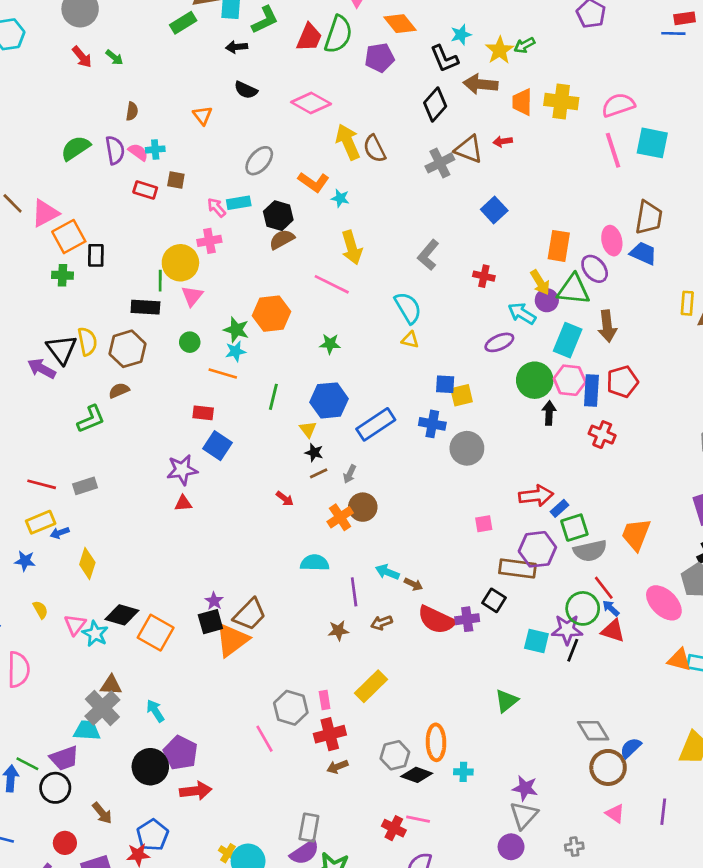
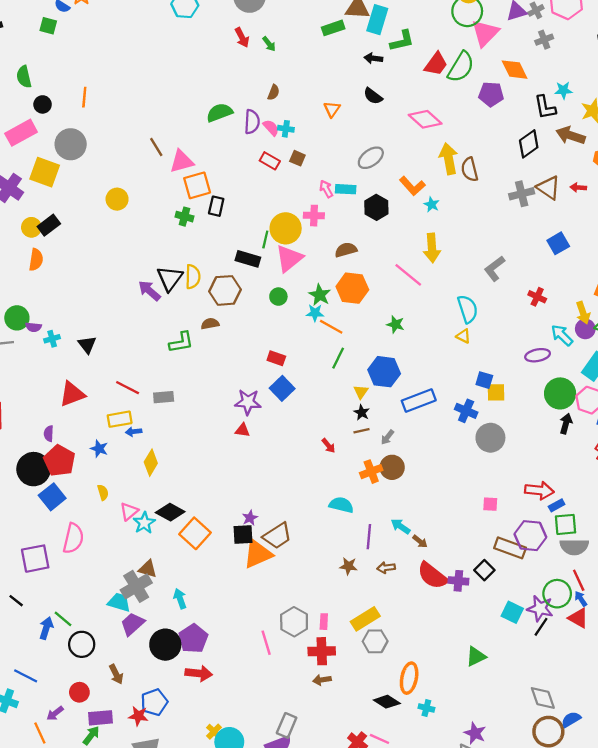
brown semicircle: (282, 239) -> (346, 250), moved
pink triangle: (192, 296) -> (289, 258), size x1.5
orange line: (223, 373) -> (331, 327), moved
gray hexagon: (395, 755) -> (375, 641), moved
purple trapezoid: (64, 758) -> (132, 624), moved, turned 145

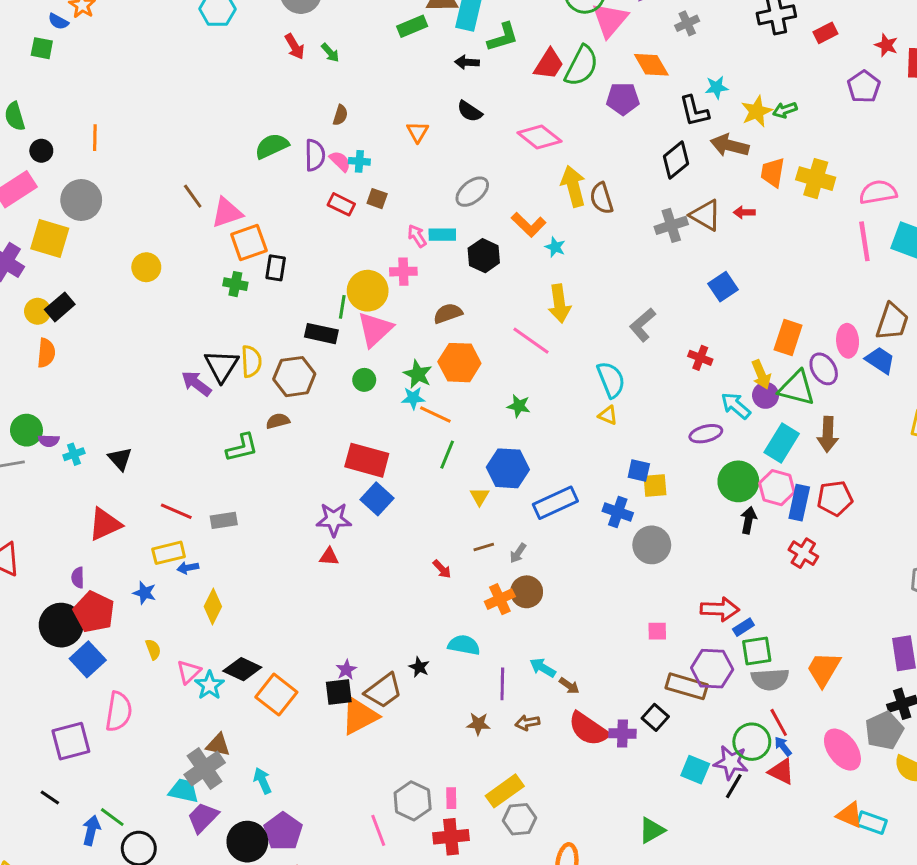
red rectangle: (276, 358) -> (367, 460), size x1.8
black star: (362, 412) -> (419, 667), moved

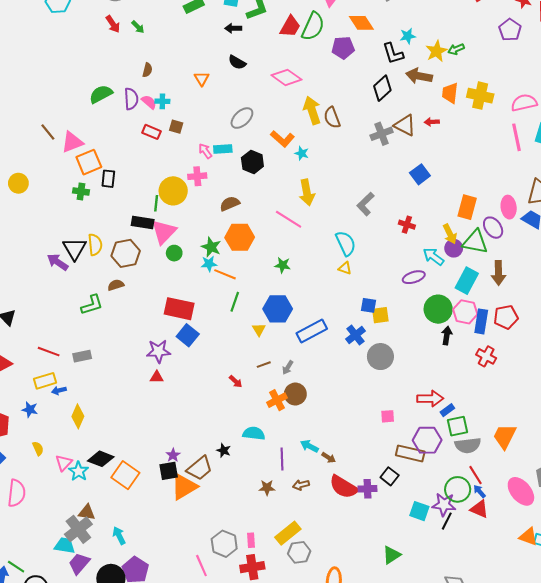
pink triangle: (375, 329) -> (164, 232), moved
blue cross: (618, 512) -> (356, 335), turned 36

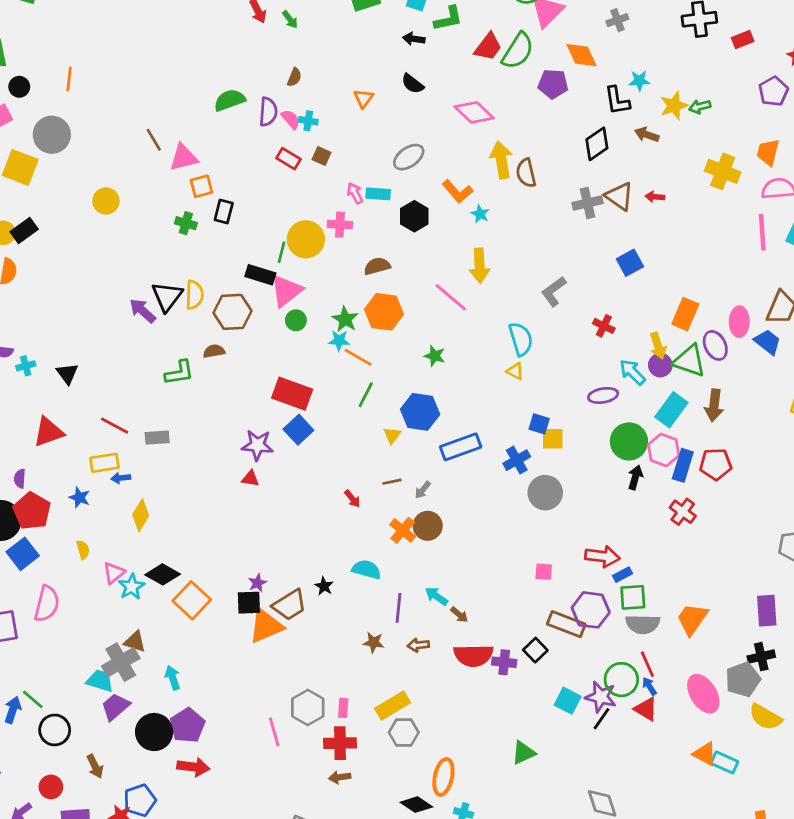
brown arrow: (419, 76) -> (647, 135), size x0.7
orange trapezoid: (450, 93) -> (768, 152), moved
orange square: (89, 162) -> (201, 186), size x0.7
orange cross: (277, 400) -> (403, 530), turned -30
red semicircle: (344, 487) -> (473, 655), turned -40

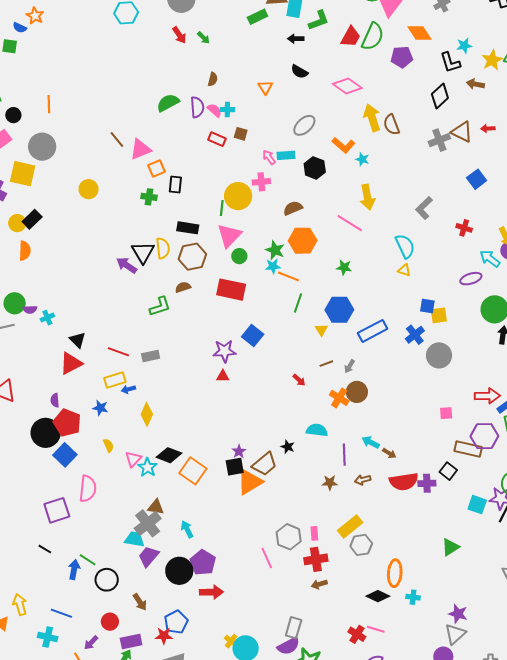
black rectangle: (260, 275) -> (188, 228), moved
black triangle: (67, 374) -> (78, 340), moved
red rectangle: (292, 394) -> (231, 290), moved

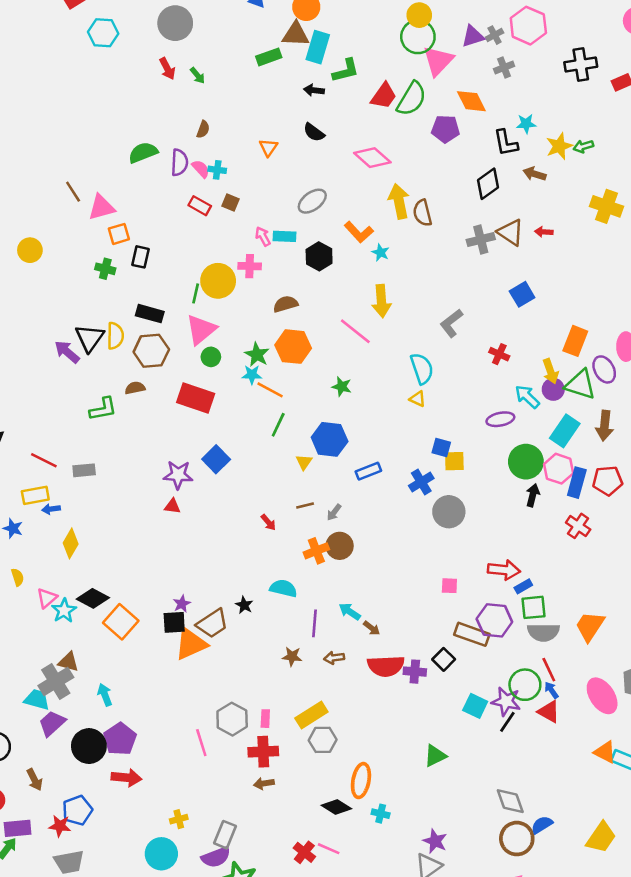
blue rectangle: (373, 331) -> (368, 471), size x0.7
orange cross: (339, 398) -> (316, 551), turned 30
yellow cross: (231, 641) -> (179, 819), moved, turned 32

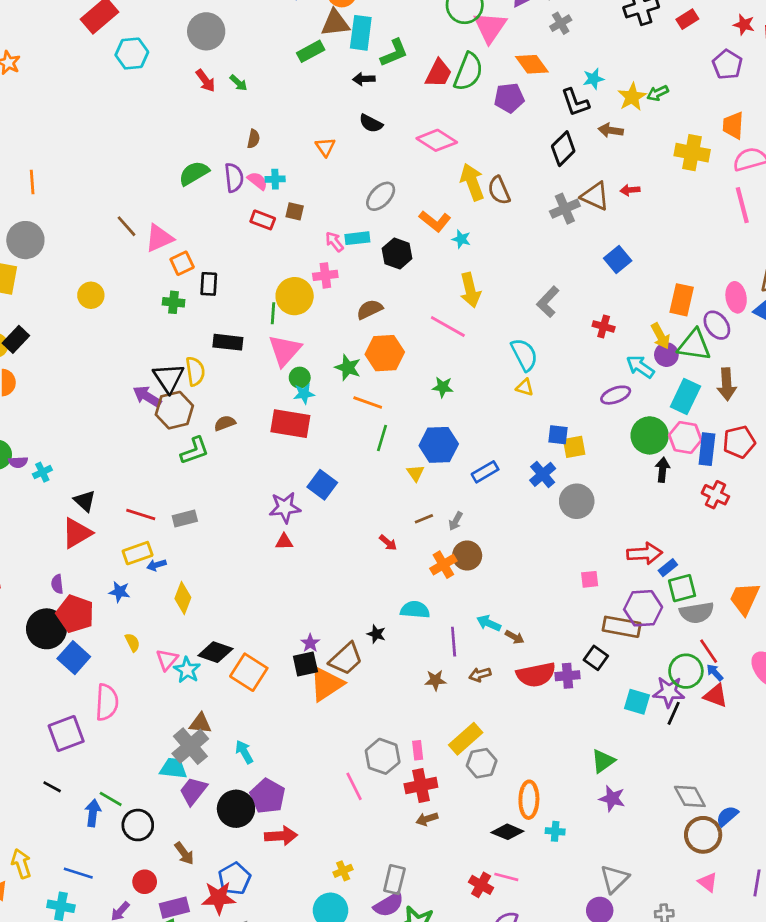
brown hexagon: (151, 351) -> (174, 410), moved
cyan star: (252, 375) -> (304, 394), moved
red star: (60, 826) -> (219, 898), size x1.4
purple star: (435, 841) -> (612, 798), moved

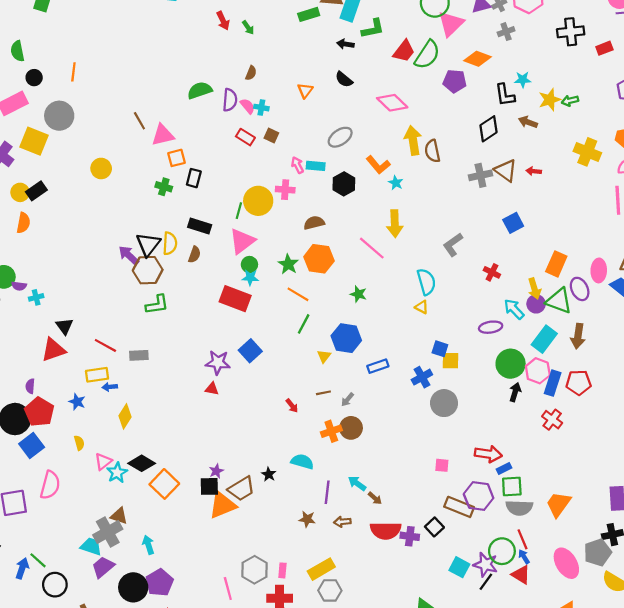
orange diamond: (532, 64) -> (477, 59), turned -45
brown semicircle: (225, 423) -> (195, 255), moved, turned 119

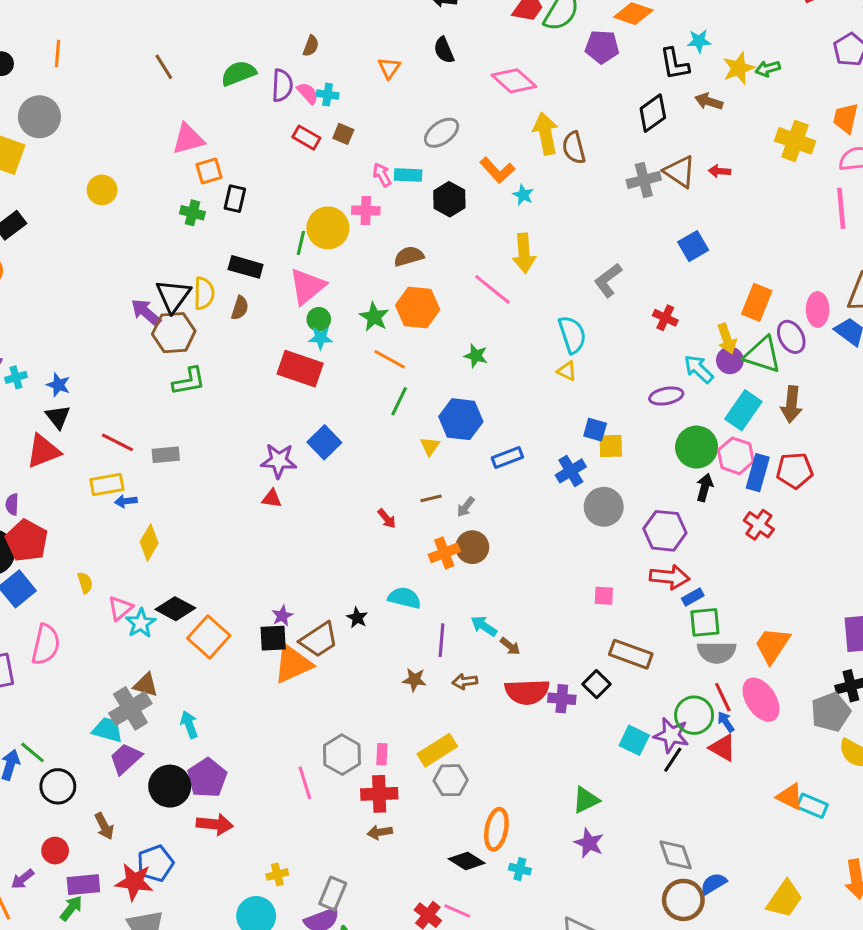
black semicircle: (344, 79) -> (444, 50), turned 30
brown line: (139, 121) -> (164, 67), moved
blue star: (77, 402) -> (58, 385), moved
purple hexagon: (479, 496) -> (665, 531), moved
pink ellipse: (566, 563) -> (761, 700), moved

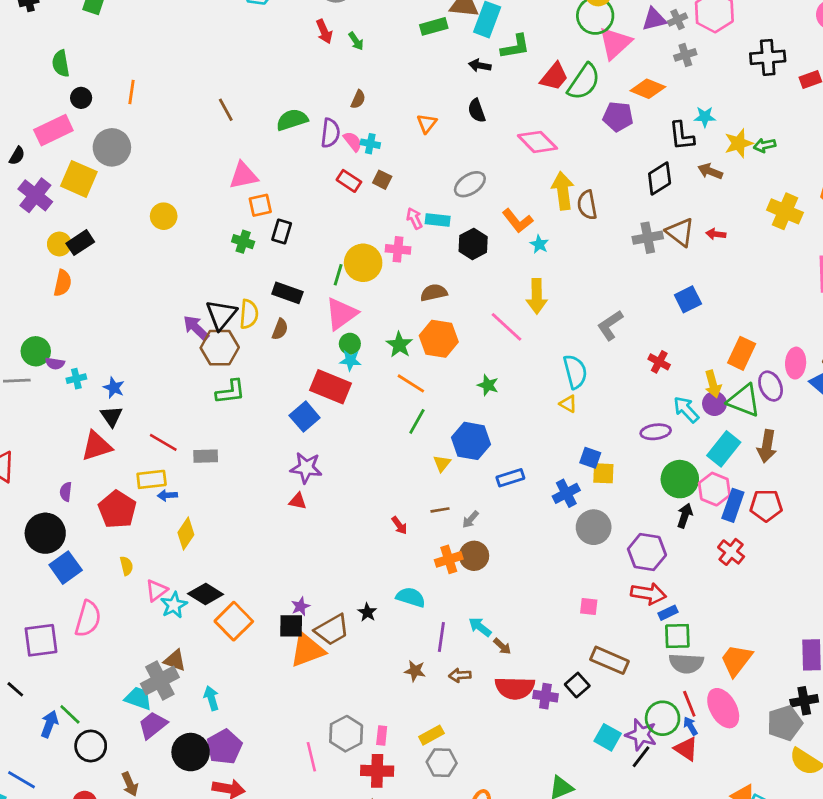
blue square: (324, 442) -> (305, 417), moved
red pentagon: (27, 541) -> (117, 509), moved
yellow rectangle: (437, 750) -> (431, 735), size x0.7

